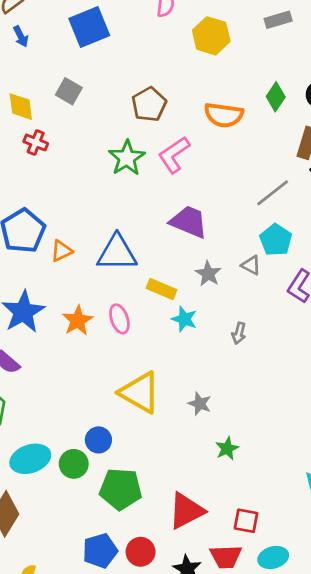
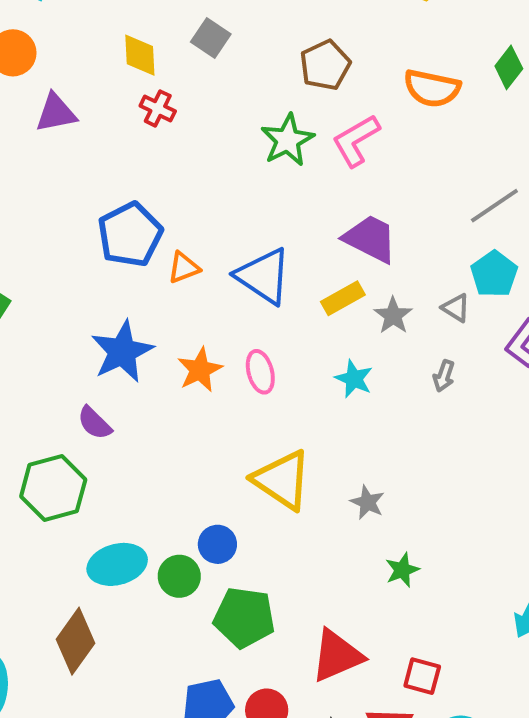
blue triangle: (117, 253) -> (263, 276), turned 30
yellow rectangle: (162, 289) -> (343, 298), moved, turned -56
gray arrow: (239, 333) -> (444, 376), moved

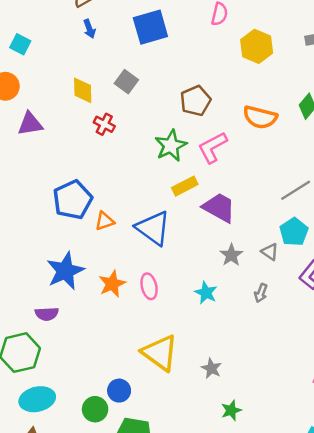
red cross: (158, 108) -> (104, 124), moved
yellow rectangle: (343, 298) -> (185, 186), moved
purple semicircle: (94, 423) -> (47, 314), turned -50
cyan ellipse: (117, 564) -> (37, 399), moved

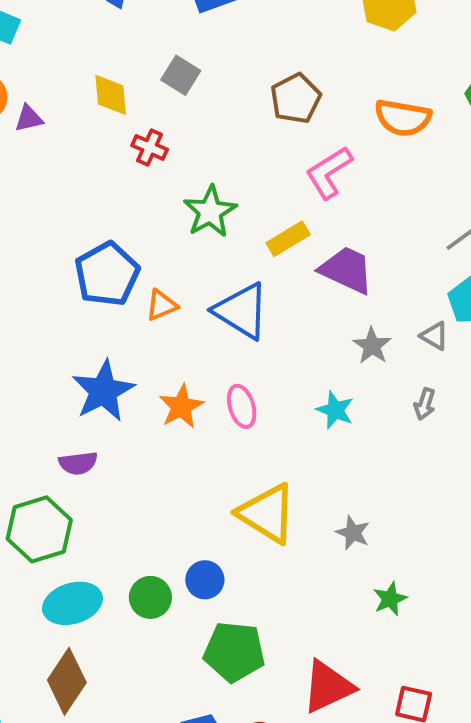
purple triangle: (30, 124) -> (29, 118), moved, size x0.7
green star: (171, 146) -> (210, 212), moved
green circle: (95, 409) -> (150, 597), moved

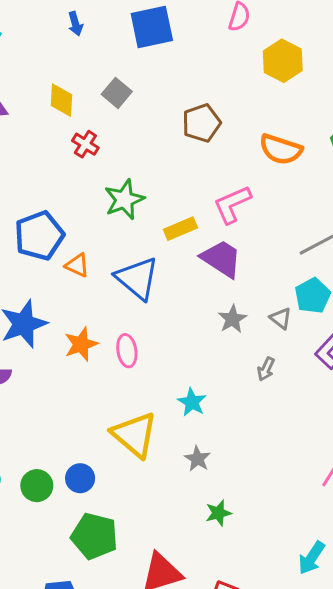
pink L-shape: (329, 172) -> (232, 204), moved
orange triangle: (162, 305) -> (77, 265), turned 40
cyan star: (335, 410) -> (192, 402), moved

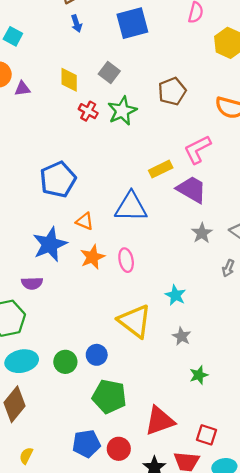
green star: (124, 200) -> (122, 111), moved
orange triangle: (77, 265) -> (85, 221), moved
blue triangle: (137, 278) -> (131, 207), turned -36

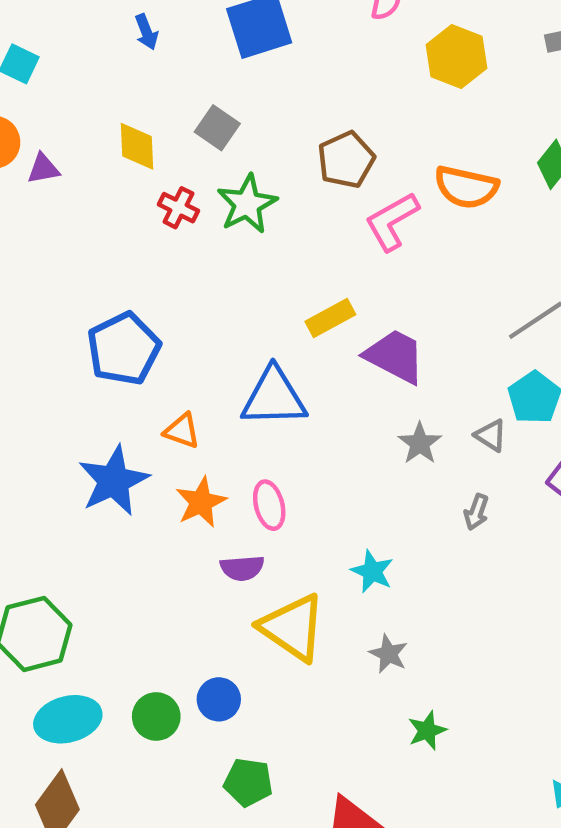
pink L-shape: (197, 149) -> (392, 221), moved
purple semicircle: (32, 283) -> (242, 568), moved
green pentagon: (109, 396) -> (248, 782), size x0.7

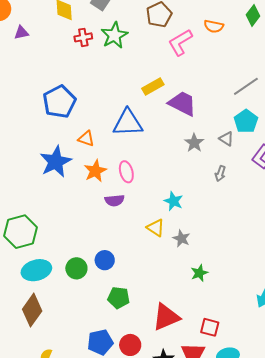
purple triangle: (43, 169) -> (21, 33), moved
orange semicircle: (466, 187) -> (214, 26), size x0.7
red cross: (178, 208) -> (83, 37), turned -36
yellow triangle: (293, 628) -> (156, 228), moved, size x0.6

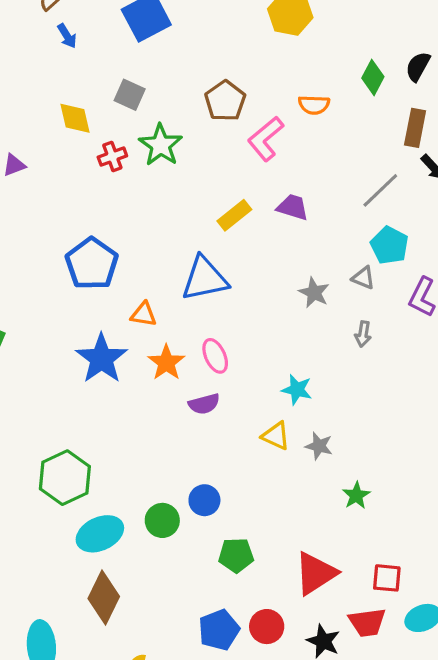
purple trapezoid: (182, 103) -> (293, 207), moved, size x0.7

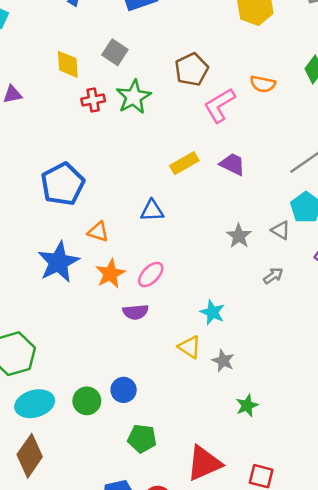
blue triangle: (205, 279) -> (152, 211), size x0.6
gray arrow: (363, 334) -> (273, 276), turned -144
pink ellipse: (215, 356) -> (151, 274), turned 60

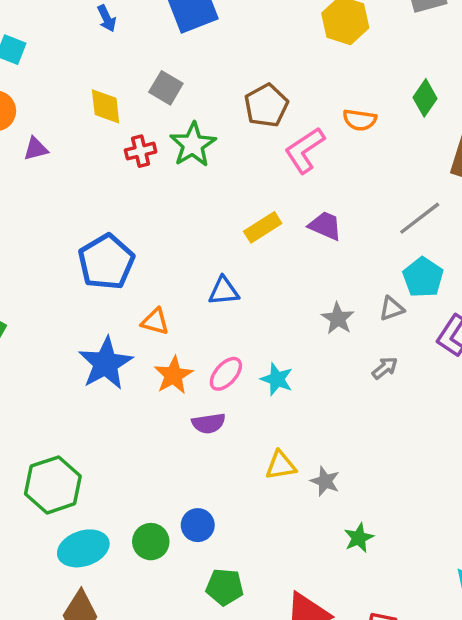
gray triangle: (281, 230) -> (392, 309), turned -48
cyan star: (212, 312) -> (277, 379), moved
yellow triangle: (190, 347) -> (281, 465), turned -40

